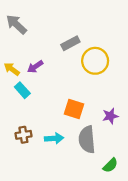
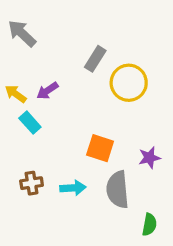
gray rectangle: (70, 43) -> (95, 59), turned -30
green semicircle: (110, 165) -> (149, 225), turned -35

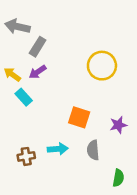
gray arrow: (22, 33) -> (17, 26), turned -30
gray rectangle: (95, 59) -> (38, 47), moved
brown cross: (32, 183) -> (26, 156), moved
gray semicircle: (118, 189) -> (93, 150), size x0.7

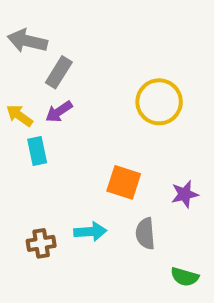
cyan rectangle: (24, 97) -> (37, 151), turned 30
green semicircle: (118, 178) -> (185, 277), turned 96

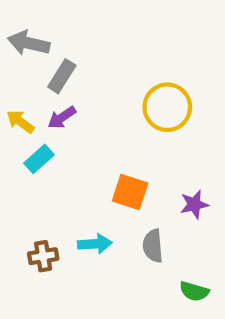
cyan rectangle: (37, 151) -> (39, 159), turned 60

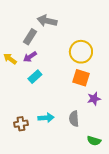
gray arrow: (29, 43) -> (47, 21), moved
cyan rectangle: (39, 159) -> (35, 77), moved
orange square: (130, 192) -> (81, 78), moved

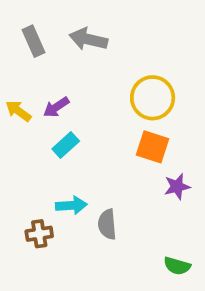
gray rectangle: (30, 37) -> (34, 41), moved, turned -56
cyan arrow: (46, 118) -> (71, 205), moved
gray semicircle: (74, 119) -> (107, 224), moved

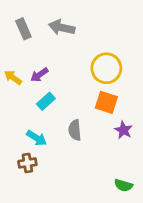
purple star: (177, 187) -> (123, 130), turned -30
cyan arrow: (71, 205) -> (37, 138), moved, turned 36
gray semicircle: (107, 224) -> (75, 130), moved

